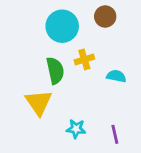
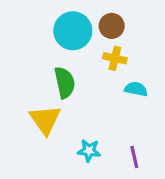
brown circle: (105, 16) -> (112, 26), moved
yellow cross: (84, 59) -> (115, 58), moved, turned 30

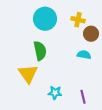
brown circle: (112, 26) -> (91, 34), moved
yellow cross: (115, 58) -> (78, 20), moved

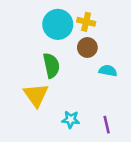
yellow cross: (78, 20) -> (86, 22), moved
brown circle: (91, 34) -> (87, 47), moved

